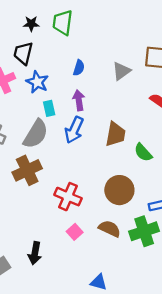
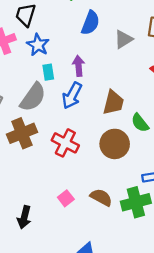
blue semicircle: (79, 68) -> (90, 23), moved, size x1.5
brown circle: (119, 190) -> (115, 144), moved
red cross: (68, 197) -> (65, 143), moved

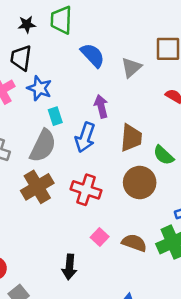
blue semicircle: (90, 23) -> (93, 55), turned -55
purple arrow: (79, 66) -> (101, 106), moved
pink square: (66, 198) -> (100, 237), moved
black arrow: (24, 217) -> (69, 267), moved

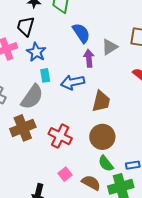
purple arrow: (101, 106) -> (89, 58), moved
blue arrow: (85, 137) -> (72, 82), moved, turned 50
green semicircle: (163, 155) -> (106, 164), moved

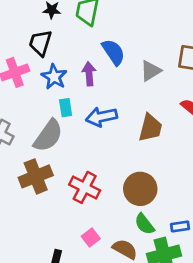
purple arrow: (89, 58) -> (89, 74), moved
brown trapezoid: (101, 101) -> (150, 128), moved

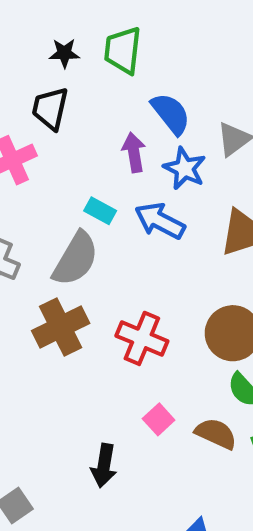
blue star: (54, 77) -> (185, 168), moved
cyan rectangle: (66, 108) -> (100, 211), turned -48
blue arrow: (101, 117) -> (160, 221), turned 44

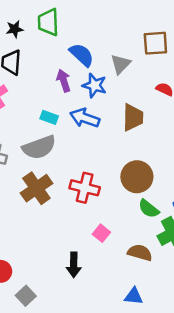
gray semicircle: (76, 259) -> (39, 147), turned 48
brown semicircle: (216, 434) -> (140, 253), moved

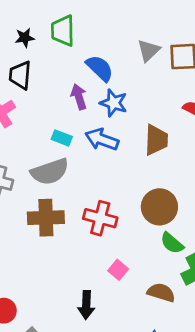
gray triangle: (121, 64) -> (149, 50), moved
brown cross: (36, 188) -> (46, 218), turned 32

